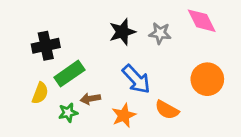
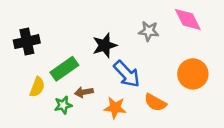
black star: (122, 32) -> (105, 45), moved
black cross: (46, 46) -> (27, 42), moved
orange star: (124, 115) -> (115, 108), turned 30

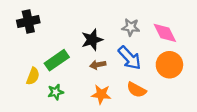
pink diamond: (188, 19) -> (165, 33), moved
black cross: (27, 42) -> (28, 21), moved
blue arrow: (127, 74) -> (130, 58), moved
brown arrow: (84, 92) -> (98, 65), moved

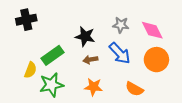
black star: (92, 40) -> (85, 36), turned 30
orange semicircle: (136, 90) -> (134, 89), moved
green star: (56, 92) -> (51, 85), size x1.6

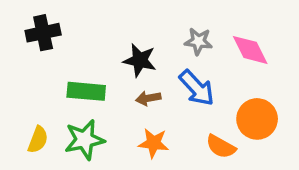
green rectangle: (53, 55) -> (86, 91), turned 40
orange circle: (156, 60) -> (257, 119), moved
yellow semicircle: (30, 70) -> (38, 140), moved

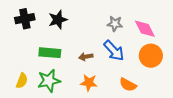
black star: (140, 60) -> (58, 20), moved, turned -30
orange circle: (257, 119) -> (151, 56), moved

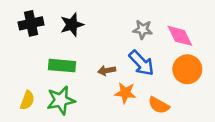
orange star: (89, 83) -> (125, 93), moved

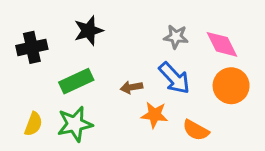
black cross: (31, 23) -> (32, 47), moved
green rectangle: (62, 66) -> (76, 81), turned -30

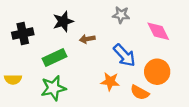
gray star: (176, 37) -> (121, 15), moved
orange circle: (231, 86) -> (157, 72), moved
brown arrow: (131, 87) -> (87, 39), moved
yellow semicircle: (33, 124) -> (13, 79), moved, turned 70

